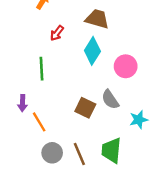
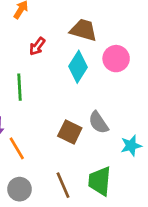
pink circle: (126, 66) -> (116, 59), moved
gray circle: (52, 153) -> (19, 189), moved

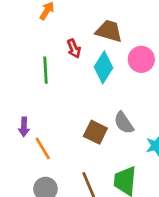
red arrow: (37, 46) -> (74, 49), moved, turned -60
green line: (19, 87) -> (45, 70), moved

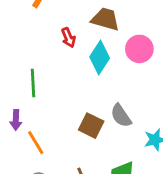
green line: (45, 70) -> (33, 83), moved

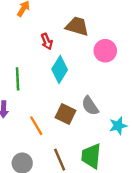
cyan diamond: (100, 57) -> (60, 70), moved
orange line: (36, 143) -> (36, 126), moved

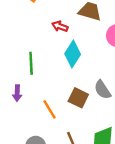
red arrow: (47, 41) -> (60, 26), turned 133

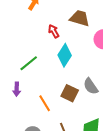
red arrow: (60, 26) -> (54, 31), turned 40
green line: (31, 63) -> (29, 63), turned 54

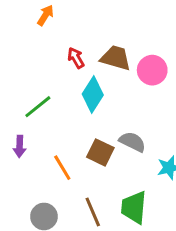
brown trapezoid: (80, 18) -> (116, 58), moved
gray semicircle: (91, 86) -> (132, 142), turned 150

